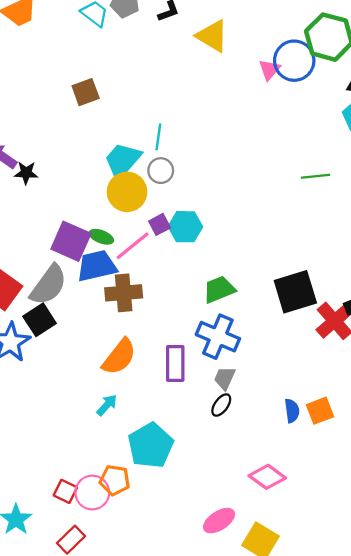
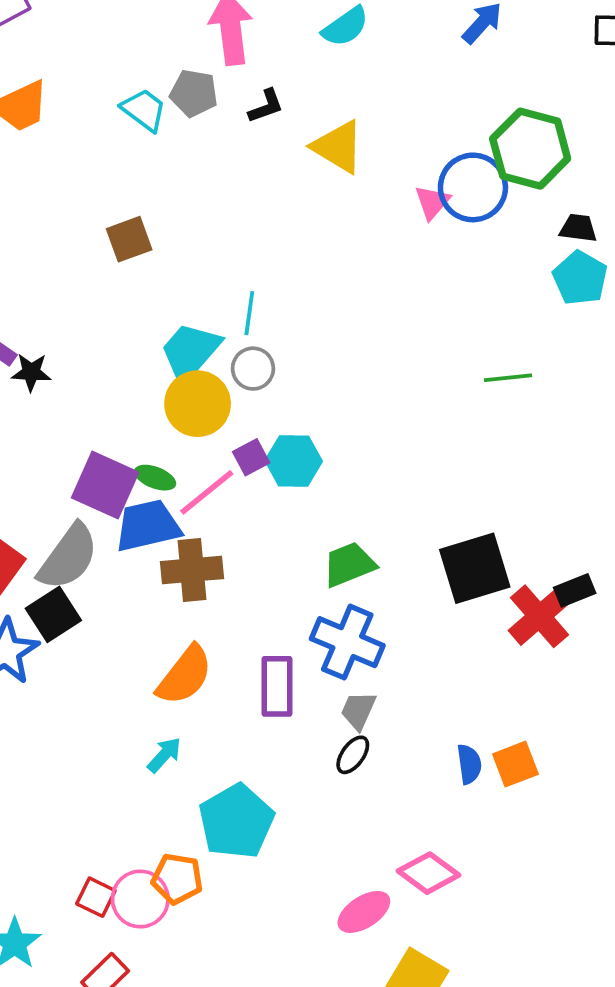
pink ellipse: (219, 521) -> (364, 912), moved

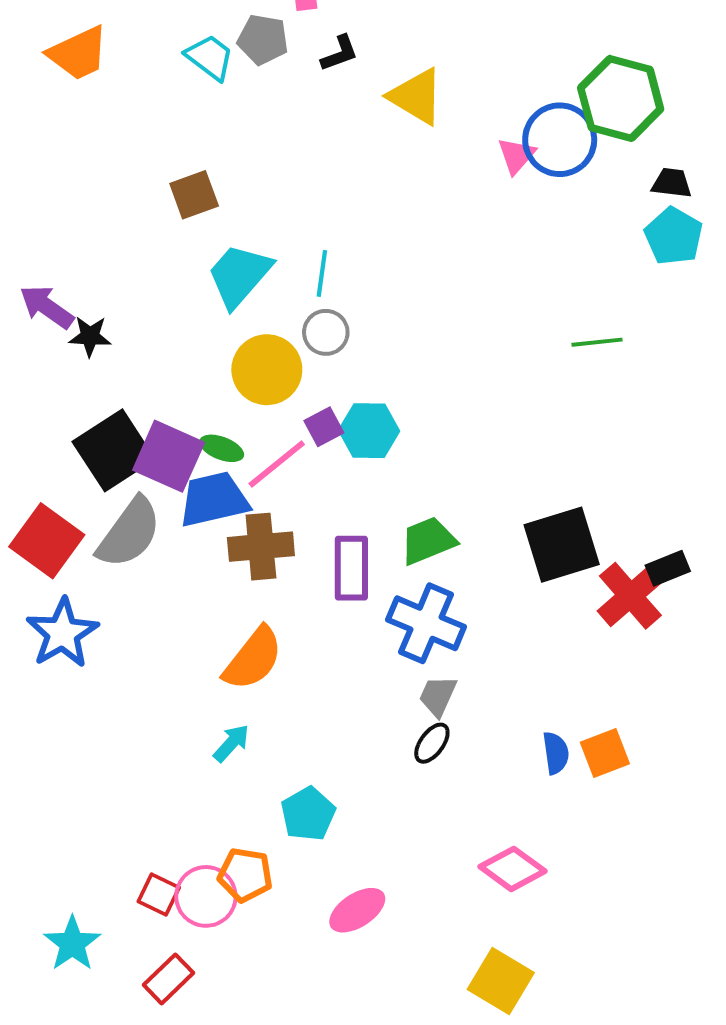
cyan trapezoid: (190, 352) -> (239, 275), moved
black square: (53, 614) -> (114, 450), moved, size x1.4
purple rectangle: (277, 686) -> (351, 568), moved
cyan pentagon: (236, 821) -> (308, 814), size x0.7
pink ellipse: (364, 912) -> (357, 910), moved

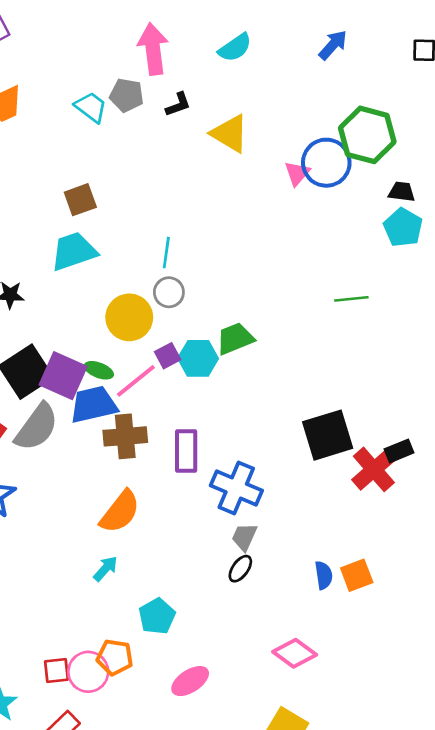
cyan trapezoid: (239, 275) -> (74, 251), moved, turned 30
green trapezoid: (428, 541) -> (235, 339), moved
red square: (159, 894) -> (57, 670), turned -32

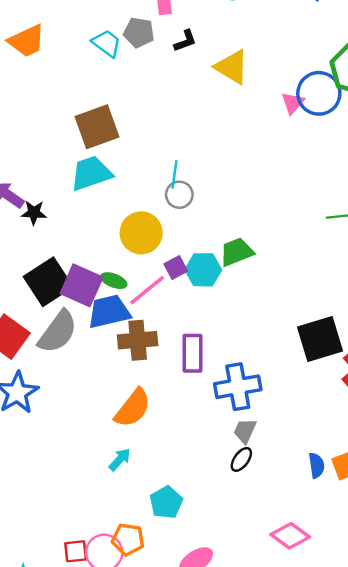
brown square: (80, 200) -> (97, 127), size x1.5
gray circle: (169, 292) -> (179, 195), moved
blue cross: (236, 488) -> (238, 387), turned -33

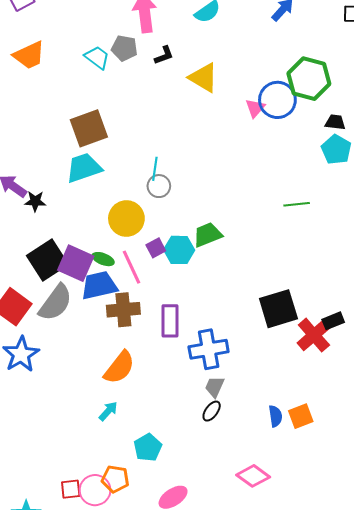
pink line: (147, 290) -> (132, 267), turned -76

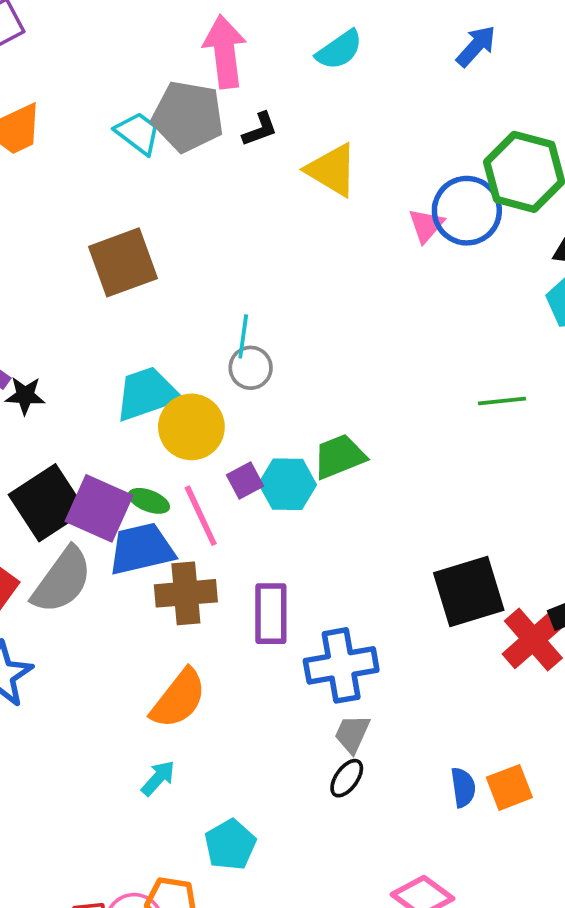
gray pentagon: (124, 48) -> (188, 116), size x1.5
cyan trapezoid: (84, 168) -> (147, 394), moved

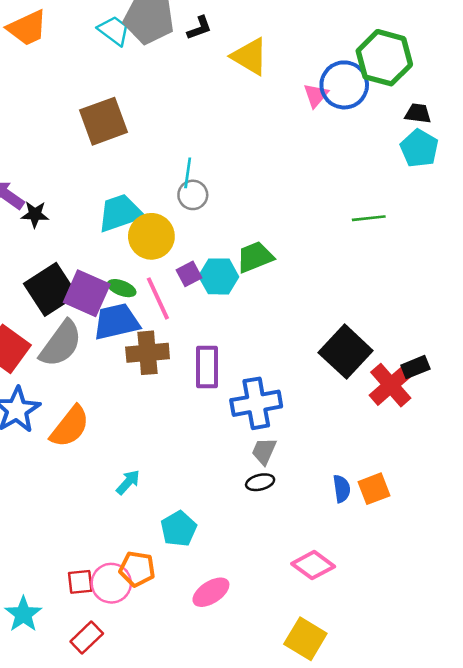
black square: (469, 591) -> (346, 352), turned -30
orange semicircle: (178, 699) -> (70, 427), moved
black ellipse: (347, 778) -> (260, 482), turned 40

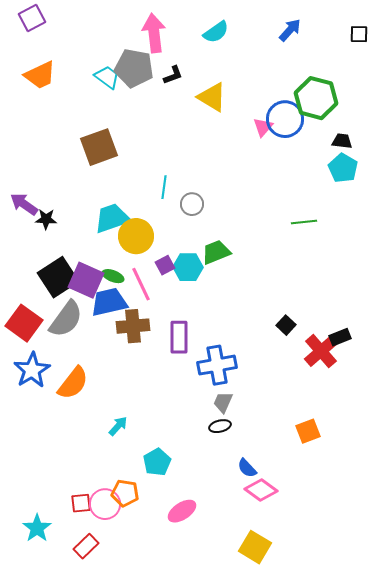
gray circle: (193, 195) -> (192, 204), moved
black square: (346, 352) -> (286, 325), size x0.5
blue semicircle: (342, 489) -> (247, 468), moved, turned 145

